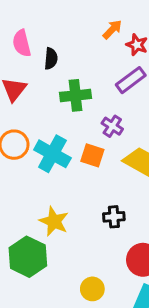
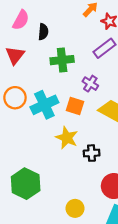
pink semicircle: (22, 43) -> (21, 20), turned -138
cyan cross: (52, 154) -> (44, 105), turned 36
yellow star: (54, 221) -> (67, 138), moved

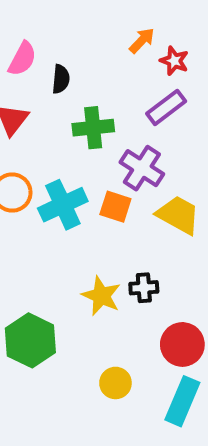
purple cross: (90, 84) -> (142, 168), size x1.5
yellow star: (67, 138) -> (101, 296), moved

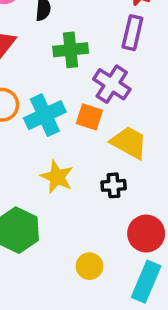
purple rectangle: (166, 107) -> (132, 33), turned -40
yellow trapezoid: (178, 215) -> (129, 143), moved
yellow star: (101, 296) -> (57, 177), moved

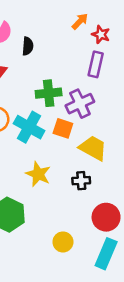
green cross: (71, 50) -> (49, 93), moved
purple cross: (112, 84) -> (80, 104), turned 32
cyan cross: (45, 115) -> (29, 127), turned -36

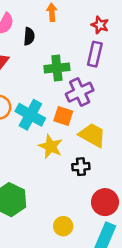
orange arrow: (80, 21) -> (52, 12), moved, turned -48
green cross: (49, 93) -> (57, 68), moved
yellow star: (38, 174) -> (51, 146), moved

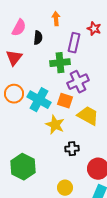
purple rectangle: (95, 54) -> (74, 43), moved
black cross: (81, 167) -> (72, 149), moved

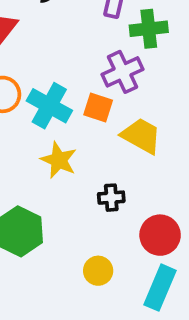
green cross: (60, 63) -> (149, 29), moved
yellow star: (55, 125) -> (59, 160), moved

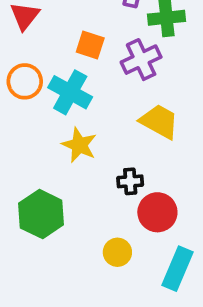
orange square: (98, 108) -> (90, 45), moved
red circle: (160, 235) -> (157, 212), moved

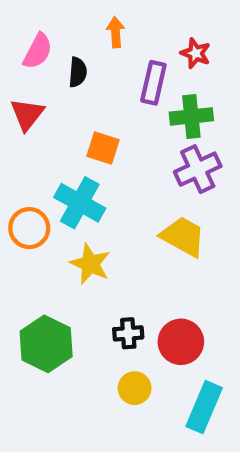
purple cross: (141, 60) -> (198, 169), moved
orange circle: (25, 81) -> (29, 228), moved
black cross: (130, 181) -> (128, 333), moved

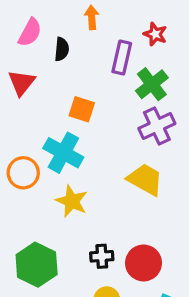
green cross: (191, 116) -> (152, 84), turned -32

